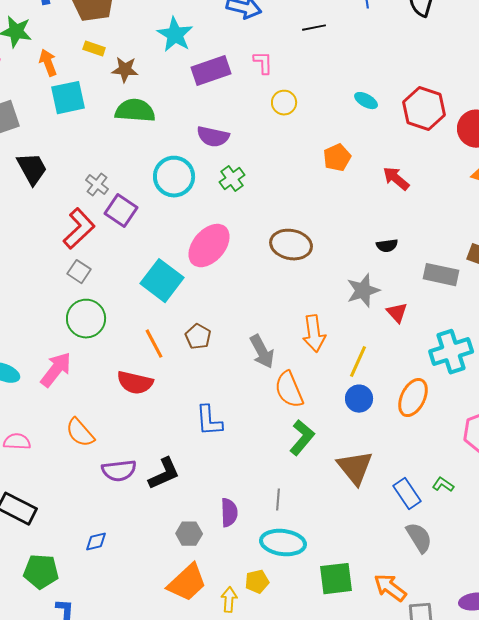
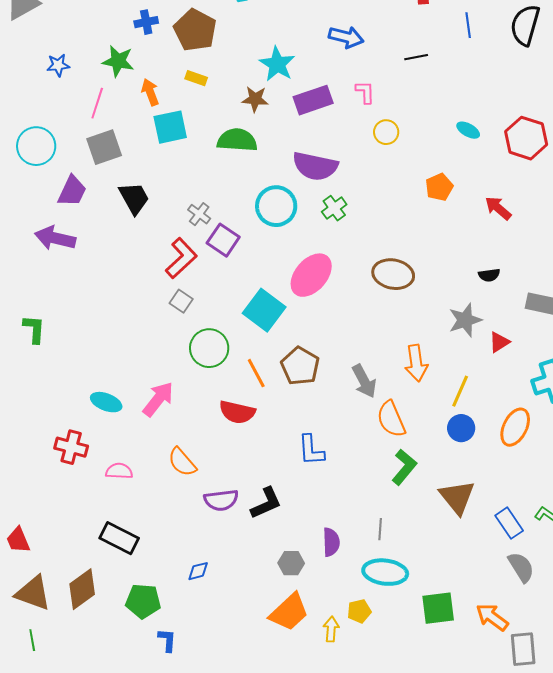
brown star: (125, 70) -> (255, 99), moved
purple semicircle: (213, 137) -> (315, 166), size x1.4
red triangle: (397, 313) -> (499, 342), turned 40
green circle: (86, 319) -> (209, 348), moved
brown pentagon: (198, 337) -> (300, 366), size x1.5

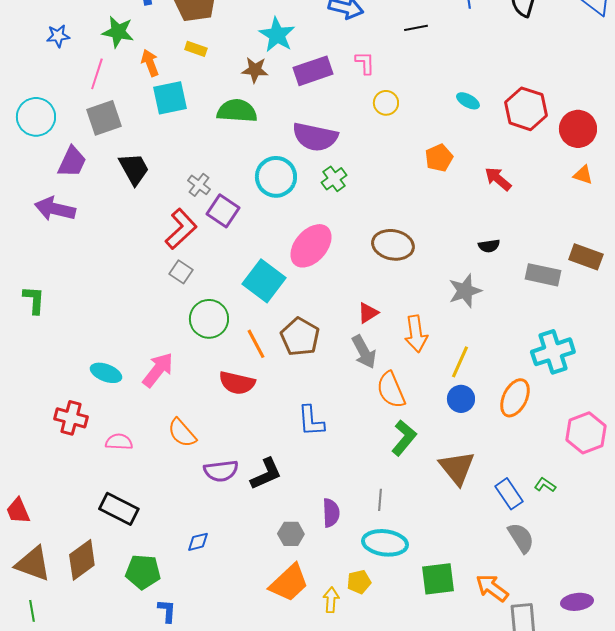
red triangle: (499, 342) -> (368, 313), moved

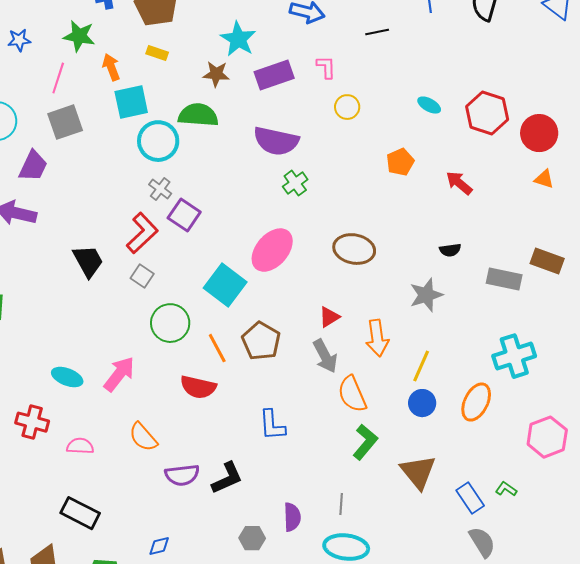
black trapezoid: (134, 169) -> (88, 261), moved
cyan circle: (276, 177) -> (158, 141), moved

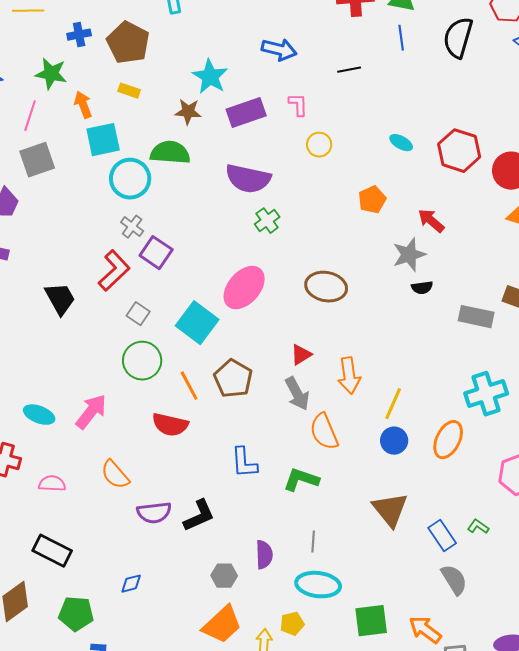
gray square: (142, 276) -> (138, 314), moved
gray star: (426, 295) -> (409, 255), moved
green L-shape: (365, 442) -> (301, 480), moved, turned -111

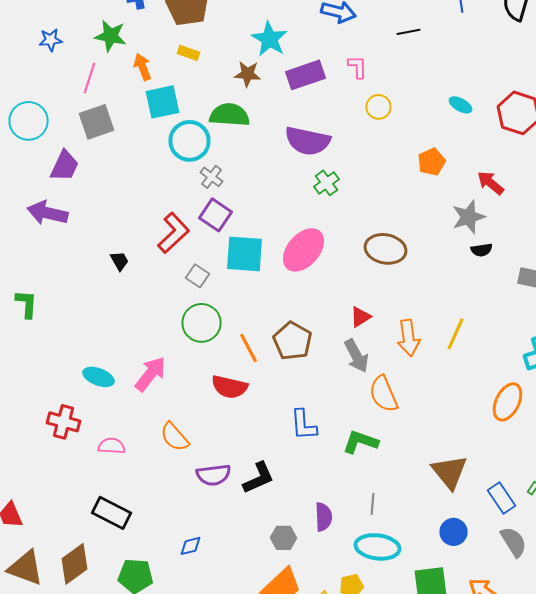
gray cross: (132, 227) -> (212, 177), moved
black trapezoid: (60, 299) -> (120, 261), size x0.6
cyan square: (197, 323) -> (244, 254), moved, turned -33
yellow line: (393, 404) -> (456, 334), moved
blue circle: (394, 441) -> (454, 532), moved

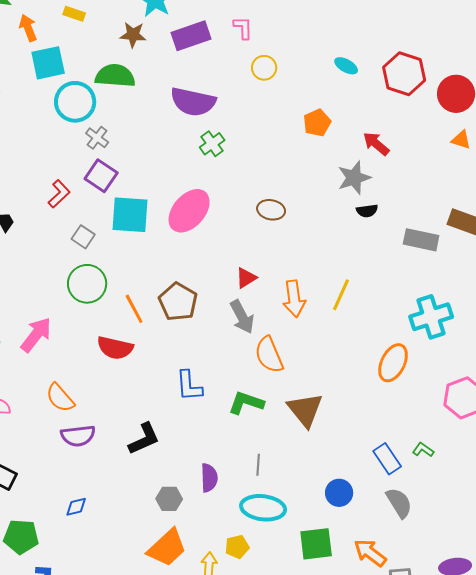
red L-shape: (174, 233) -> (59, 194), size x0.7
brown ellipse: (386, 249) -> (271, 210), size x0.7
brown triangle: (450, 472) -> (305, 410), moved
purple semicircle: (214, 475) -> (78, 436), moved

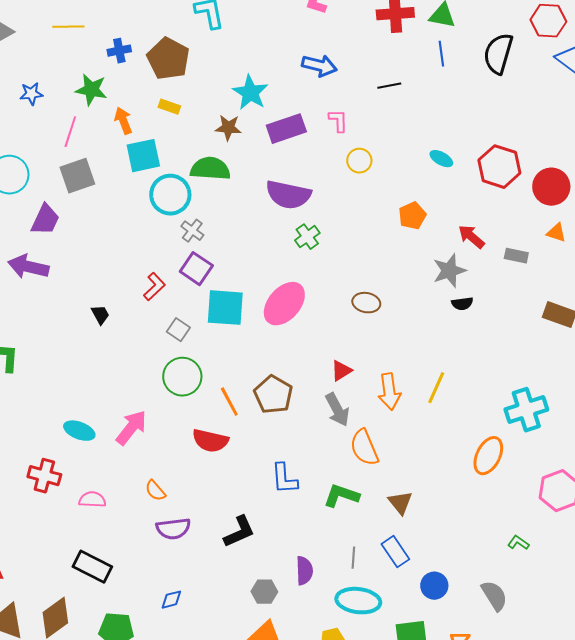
gray rectangle: (421, 240) -> (516, 256), moved, size x0.7
orange semicircle: (60, 398) -> (155, 491), size x0.7
brown triangle: (305, 410) -> (400, 503), size x0.7
blue rectangle: (387, 459) -> (395, 552), moved

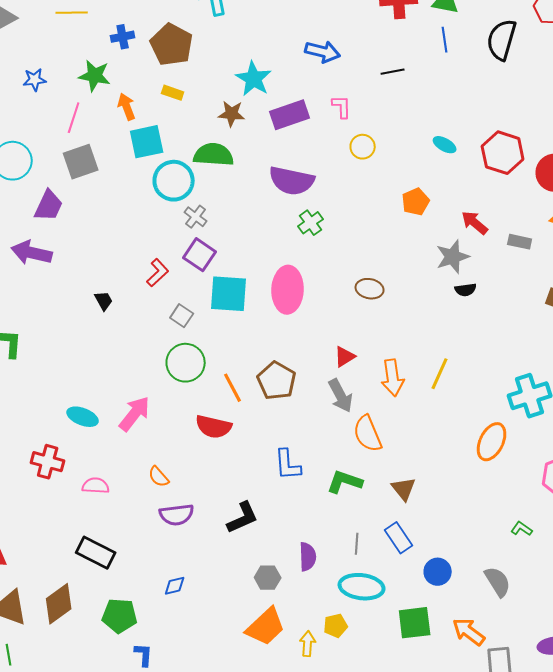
pink ellipse: (284, 304) -> (288, 290), turned -39

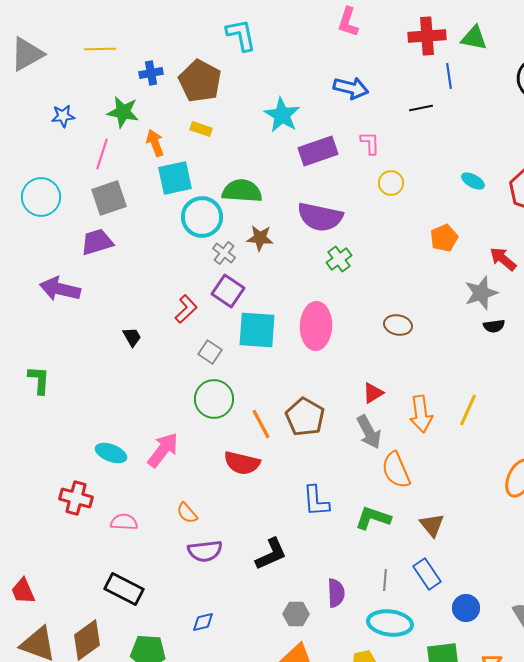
blue line: (445, 40) -> (449, 76), moved
brown star: (232, 114) -> (260, 238), moved
purple trapezoid: (49, 206) -> (97, 242), moved, turned -132

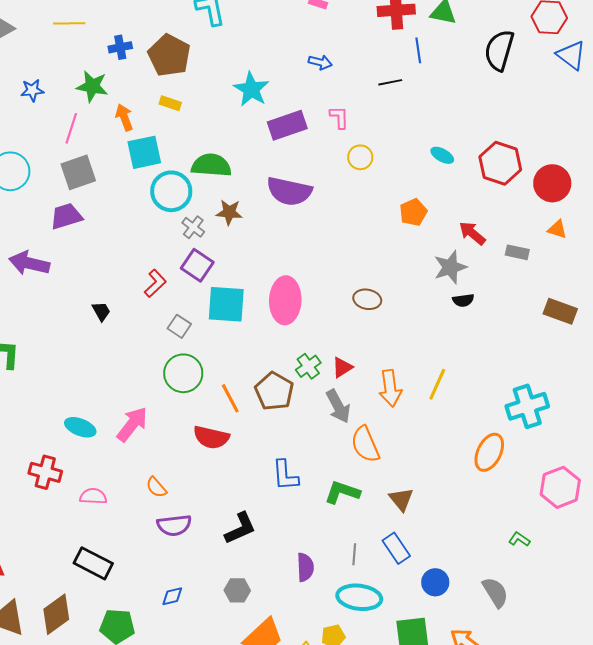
blue arrow: (351, 88) -> (320, 62), size x0.7
green cross: (339, 259) -> (308, 366), moved
gray hexagon: (296, 614) -> (237, 590), moved

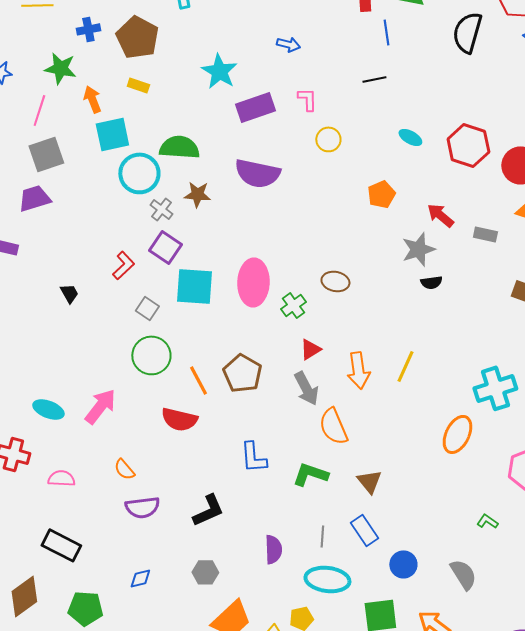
black line: (390, 82) -> (374, 79), moved
green cross: (308, 366) -> (293, 305), moved

